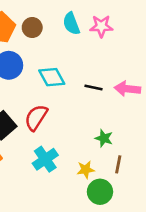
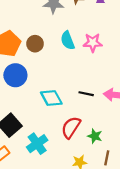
cyan diamond: (52, 77) -> (51, 98), moved
red semicircle: (36, 117) -> (71, 127), moved
cyan cross: (45, 159) -> (37, 144), moved

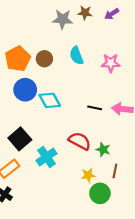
pink star: (93, 43) -> (111, 63), moved
cyan diamond: (51, 98) -> (50, 100), moved
red semicircle: (71, 127) -> (80, 141), turned 85

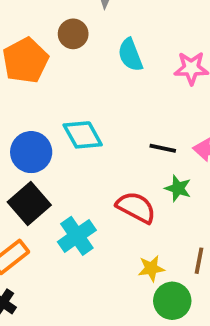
brown circle: (44, 59) -> (73, 34), moved
blue circle: (25, 90) -> (31, 152), moved
green star: (103, 150) -> (178, 188), moved

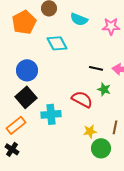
cyan semicircle: (130, 55) -> (79, 19), turned -48
cyan diamond: (83, 135) -> (57, 43), moved
cyan cross: (77, 236) -> (51, 114), turned 30

